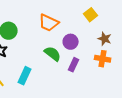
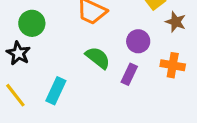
brown star: (105, 39) -> (176, 22), moved
purple circle: (71, 42) -> (138, 41), moved

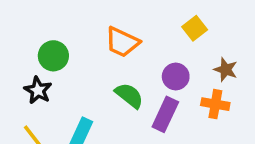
brown star: (176, 22) -> (226, 70), moved
purple rectangle: (129, 74) -> (165, 114), size x1.4

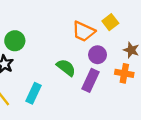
orange trapezoid: (122, 42) -> (84, 31), moved

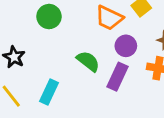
green circle: (15, 41) -> (49, 17), moved

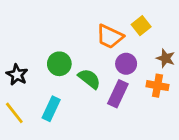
green circle: (49, 17) -> (59, 64), moved

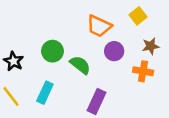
yellow square: (141, 26) -> (138, 16), moved
brown star: (166, 58) -> (151, 46), turned -30
purple rectangle: (118, 94) -> (97, 101), moved

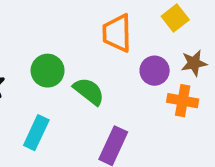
orange trapezoid: (99, 26) -> (117, 33), turned 64
purple circle: (114, 51) -> (155, 71), moved

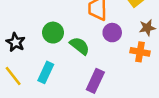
purple circle: (155, 71) -> (112, 33), moved

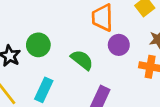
green circle: (53, 33) -> (38, 45), moved

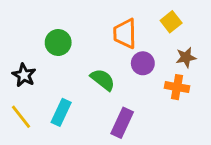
green circle: (38, 45) -> (58, 43), moved

